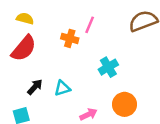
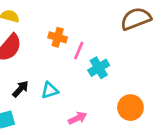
pink line: (90, 25) -> (79, 51), moved
orange circle: (124, 104) -> (130, 108), moved

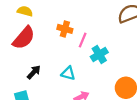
cyan triangle: (50, 90) -> (68, 73), moved, turned 32

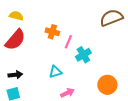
black arrow: (34, 72) -> (15, 75), moved, turned 40
cyan triangle: (68, 73) -> (55, 72), turned -32

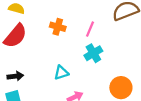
pink line: (68, 42) -> (90, 29), moved

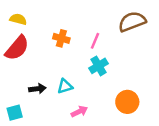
black arrow: (15, 76) -> (37, 89), moved

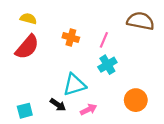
brown semicircle: (132, 22) -> (140, 21), turned 32
cyan triangle: (65, 86) -> (74, 85), size x1.5
black arrow: (37, 89) -> (58, 105), moved, turned 42

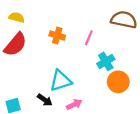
cyan cross: (107, 65) -> (106, 61), moved
orange circle: (136, 100) -> (118, 82), moved

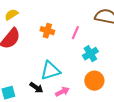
yellow semicircle: (17, 17) -> (11, 15), turned -48
orange circle: (118, 82) -> (94, 81), moved

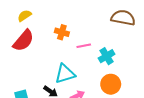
pink line: (75, 33) -> (84, 46), moved, turned 56

